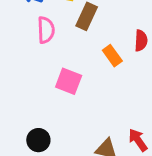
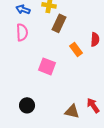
pink semicircle: (46, 30) -> (22, 32), moved

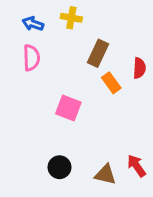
brown rectangle: (59, 23) -> (98, 53), moved
black circle: (27, 105) -> (59, 167), moved

